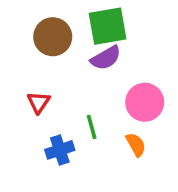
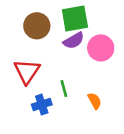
red triangle: (39, 102) -> (27, 71), size x1.6
pink circle: (145, 102) -> (101, 48), moved

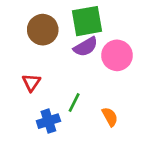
red triangle: (27, 71) -> (31, 82), size x0.6
green line: (64, 89) -> (74, 102), turned 42

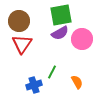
brown circle: (43, 30) -> (19, 21), moved
red triangle: (31, 82) -> (22, 44), moved, size x1.5

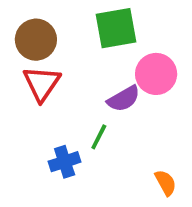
purple semicircle: (60, 33) -> (124, 99), moved
orange semicircle: (77, 82) -> (166, 183), moved

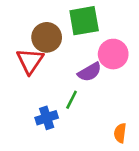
brown circle: (36, 40) -> (47, 37), moved
orange semicircle: (166, 183) -> (120, 133), turned -144

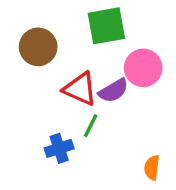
brown circle: (47, 37) -> (38, 47), moved
red triangle: (30, 61) -> (80, 89), moved, turned -40

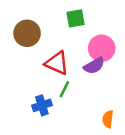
green square: (106, 26) -> (76, 18), size x0.7
purple semicircle: (113, 91) -> (94, 66), moved

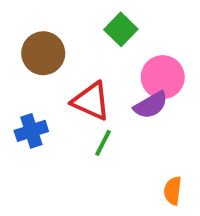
green square: (76, 18) -> (121, 29), turned -36
blue cross: (42, 105) -> (31, 131), moved

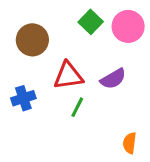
pink circle: (163, 77) -> (128, 26), moved
red triangle: (91, 101) -> (68, 76), turned -32

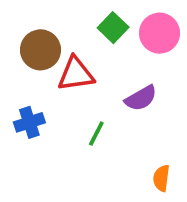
red triangle: (68, 76) -> (76, 74), moved

